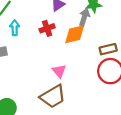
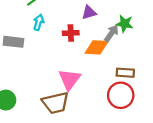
pink triangle: (59, 71) -> (70, 79), size x1.5

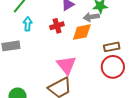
gray arrow: (111, 33) -> (91, 17), turned -119

